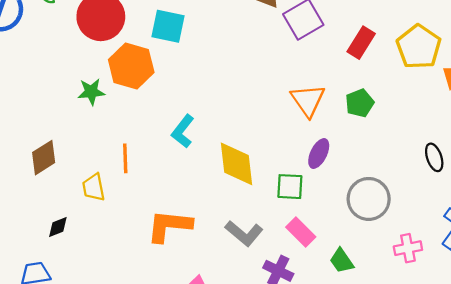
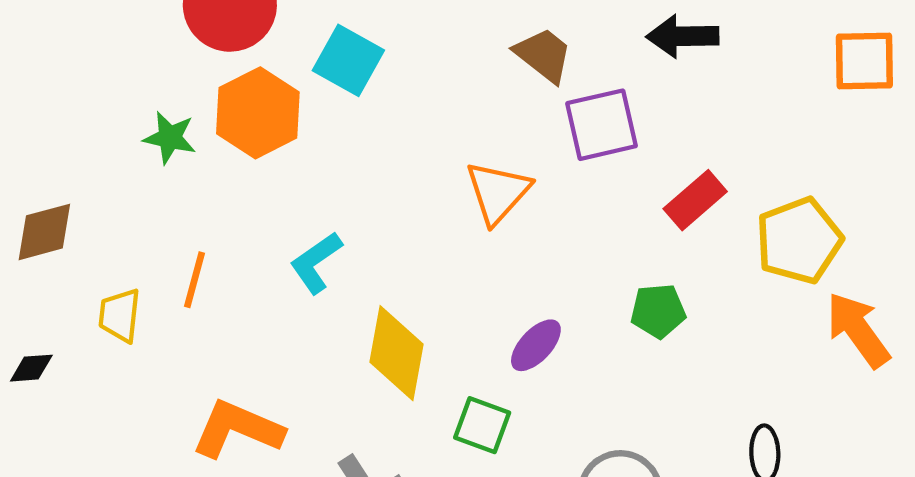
orange triangle: (308, 100) -> (498, 192), moved
purple ellipse: (319, 154) -> (536, 345), moved

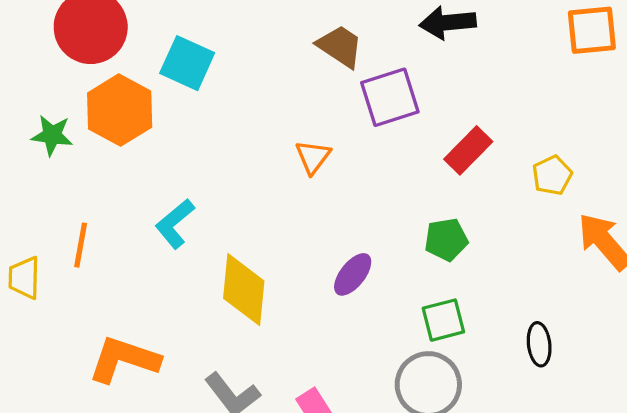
orange triangle: (498, 192) -> (313, 157), size x0.7
yellow pentagon: (799, 241) -> (552, 175), size x0.6
green square: (482, 425) -> (443, 320), moved, turned -30

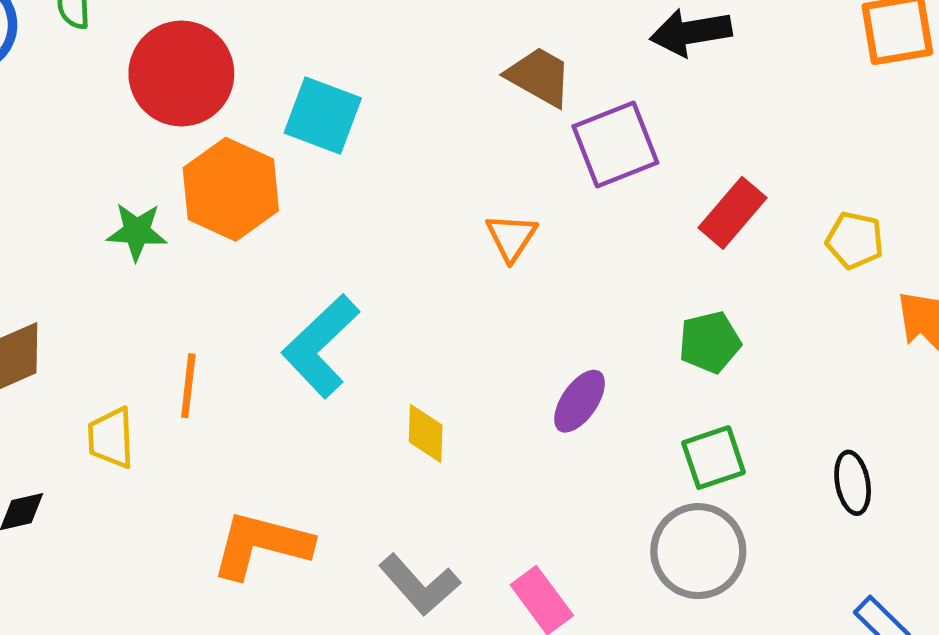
yellow pentagon: (552, 175) -> (855, 240), turned -30
cyan L-shape: (175, 224) -> (321, 346), size x1.4
yellow diamond: (244, 290) -> (426, 433), size x0.6

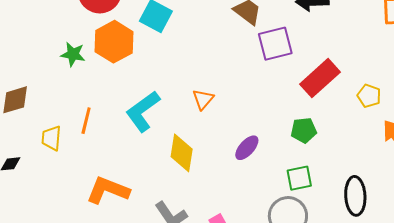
red rectangle: (732, 213) -> (320, 78), size x1.4
orange triangle: (511, 237) -> (203, 99), moved
yellow diamond: (426, 433) -> (182, 153), size x1.5
black ellipse: (853, 483) -> (355, 196), size x1.5

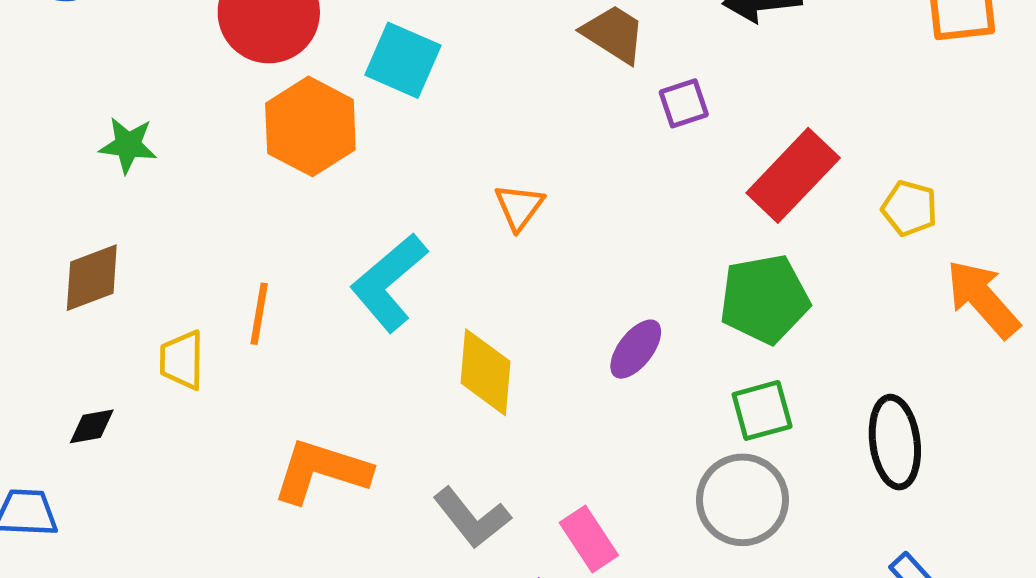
purple square: (275, 44) -> (684, 103), size x0.6
green star: (73, 54) -> (128, 145), moved
orange triangle: (203, 99) -> (519, 207), moved
green pentagon: (304, 130) -> (764, 299), size x1.5

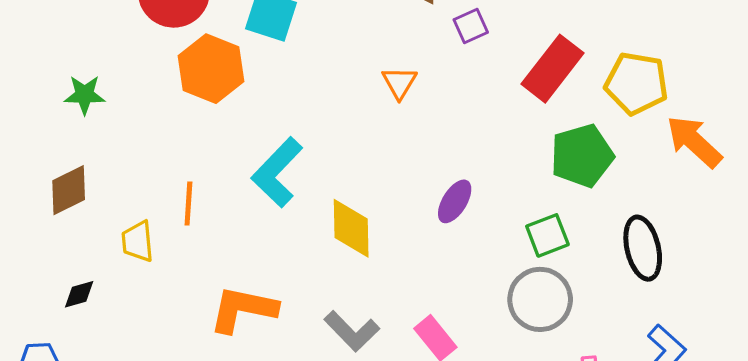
orange triangle: (519, 207) -> (399, 83), moved
yellow pentagon: (910, 208) -> (636, 83), size x1.6
green pentagon: (764, 299) -> (582, 156), moved

